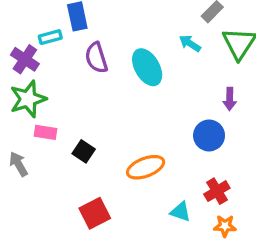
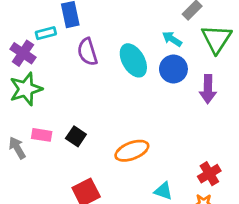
purple arrow: (230, 99) -> (208, 89), size x1.4
pink rectangle: (46, 132) -> (42, 135), moved
blue circle: (209, 135) -> (173, 69), moved
red cross: (217, 191) -> (209, 174), moved

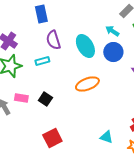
cyan rectangle: (46, 33) -> (42, 61), moved
orange ellipse: (132, 151) -> (87, 84), moved

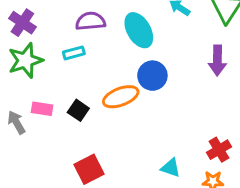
purple semicircle: (53, 40) -> (90, 21), turned 102
blue circle: (113, 52) -> (152, 76), moved
orange ellipse: (87, 84) -> (121, 97), moved

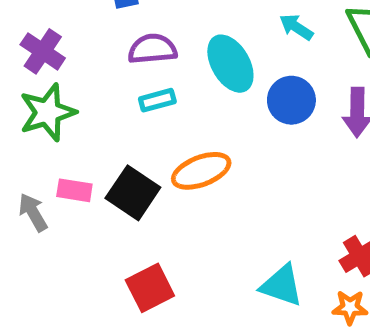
cyan rectangle: (74, 53) -> (157, 100), moved
blue circle: (152, 76) -> (291, 100), moved
black square: (78, 110) -> (133, 193), size x1.5
cyan triangle: (171, 168) -> (282, 285), size x1.4

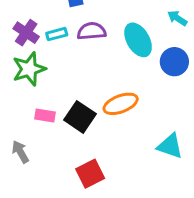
cyan rectangle: (157, 100) -> (57, 34), moved
gray arrow: (33, 212) -> (20, 152), moved
cyan triangle: (282, 285) -> (170, 146), moved

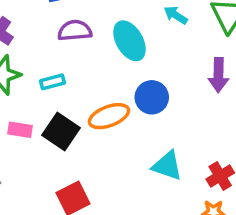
cyan rectangle: (57, 34) -> (52, 82), moved
blue circle: (174, 62) -> (152, 97), moved

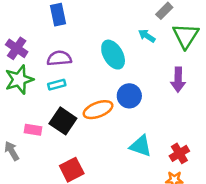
purple semicircle: (75, 31) -> (59, 58), moved
pink rectangle: (20, 130) -> (33, 130), moved

